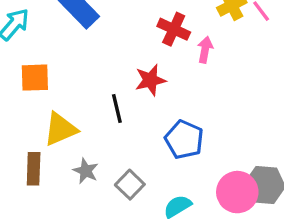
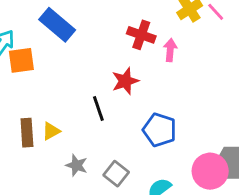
orange square: (35, 78) -> (21, 60), moved
yellow triangle: (60, 129) -> (51, 131), size x0.6
brown rectangle: (34, 169) -> (27, 133), moved

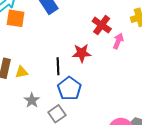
blue pentagon: (160, 130) -> (69, 88), moved

